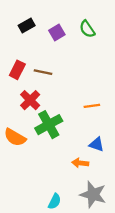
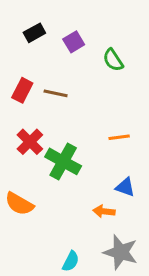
green semicircle: (87, 29) -> (113, 60), moved
red cross: (30, 100) -> (30, 142), moved
green cross: (49, 125) -> (63, 161), turned -32
orange semicircle: (15, 137) -> (19, 204), moved

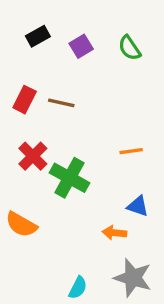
green semicircle: (113, 60) -> (129, 48), moved

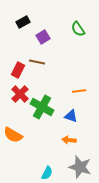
purple square: (81, 46) -> (43, 37), moved
red rectangle: (25, 100) -> (18, 70), moved
blue triangle: (138, 206) -> (71, 116), moved

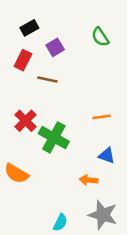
red rectangle: (18, 70) -> (23, 60), moved
blue triangle: (71, 116) -> (107, 156), moved

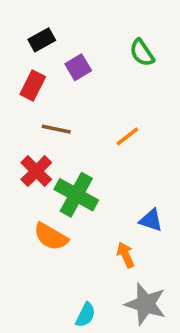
brown line: (47, 79) -> (56, 129), moved
orange line: (102, 117) -> (127, 136), moved, turned -30
orange semicircle: (16, 174) -> (51, 237), moved
orange arrow: (89, 180) -> (126, 255), turned 60

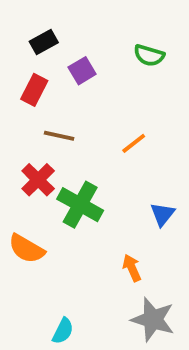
green semicircle: (142, 53) -> (149, 55), turned -40
blue triangle: (151, 220) -> (162, 214), moved, turned 50
orange semicircle: (51, 237) -> (27, 249), moved
cyan semicircle: (85, 315) -> (63, 331), moved

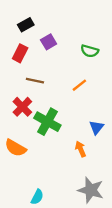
green semicircle: (149, 55) -> (90, 51), moved
orange arrow: (132, 268) -> (81, 149), moved

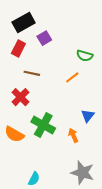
black rectangle: (26, 25) -> (24, 23), size x1.5
green semicircle: (90, 51) -> (85, 56), moved
green cross: (47, 122) -> (43, 125), moved

